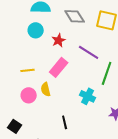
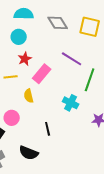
red star: (59, 40) -> (25, 59), moved
pink circle: (29, 95) -> (12, 118), moved

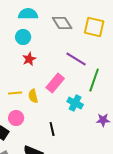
pink rectangle: (42, 74) -> (55, 83), moved
yellow line: (11, 77) -> (15, 93), moved

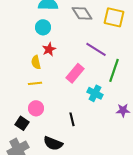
yellow semicircle: (33, 96) -> (36, 62), moved

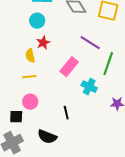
black square: (22, 123) -> (16, 117), turned -32

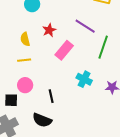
red star: (43, 43) -> (49, 30), moved
cyan cross: (89, 87) -> (84, 79), moved
black line: (66, 113) -> (51, 96), moved

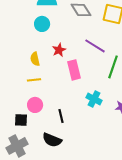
pink rectangle: (64, 50) -> (74, 70), turned -54

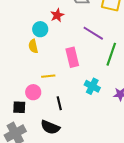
cyan circle: (42, 24) -> (40, 29), moved
red star: (59, 50) -> (57, 15), moved
yellow line: (34, 80) -> (48, 76), moved

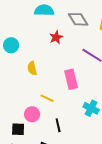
cyan circle: (40, 29) -> (11, 45), moved
yellow line: (48, 76) -> (47, 98), turned 32

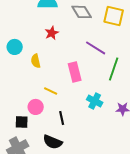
red star: (56, 37) -> (52, 33), moved
cyan circle: (11, 45) -> (15, 47), moved

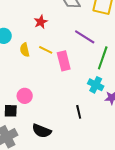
yellow line: (51, 91) -> (46, 50), moved
cyan cross: (95, 101) -> (96, 85), moved
black line: (62, 118) -> (79, 112), moved

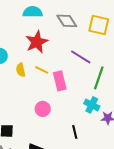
red star: (41, 22) -> (37, 42), size x1.6
pink circle: (25, 96) -> (43, 109), moved

